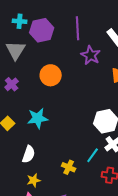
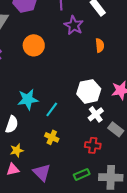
cyan star: (38, 118) -> (28, 99), moved
cyan line: (93, 155) -> (52, 109), moved

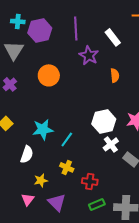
red cross: (93, 145) -> (90, 181), moved
yellow star: (17, 150) -> (41, 180), moved
pink triangle: (13, 169) -> (28, 199), turned -40

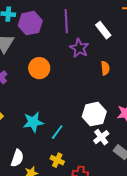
white semicircle: (27, 154) -> (17, 158), moved

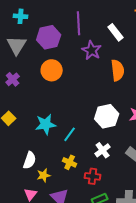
purple hexagon: (30, 23) -> (49, 37), moved
orange semicircle: (105, 68) -> (118, 70), size x1.5
white cross: (101, 137) -> (103, 150), moved

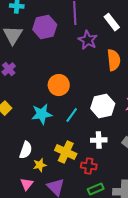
orange circle: (52, 70) -> (59, 85), moved
cyan line: (70, 134) -> (72, 115), moved
white cross: (103, 150) -> (99, 140), turned 35
yellow cross: (70, 162) -> (66, 152), size x1.5

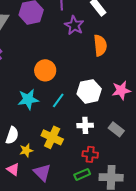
red cross: (89, 166) -> (90, 154), moved
pink triangle: (27, 184) -> (13, 169), turned -32

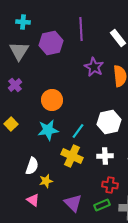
purple star: (74, 25) -> (94, 67), moved
orange circle: (45, 70) -> (52, 100), moved
yellow cross: (52, 137) -> (72, 156), moved
purple triangle: (42, 172) -> (73, 203), moved

